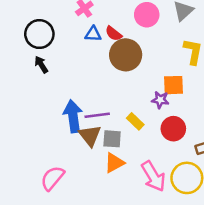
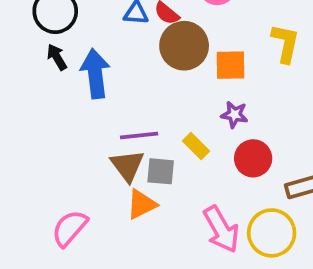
orange square: (173, 85) -> (230, 65), moved
blue arrow: (73, 116) -> (95, 74), moved
orange triangle: (114, 163) -> (142, 204), moved

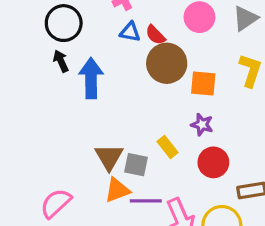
purple line: (139, 136) -> (146, 201), moved

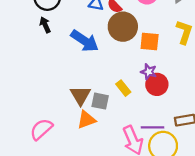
blue arrow: (91, 78) -> (85, 41), moved, turned 124
red circle: (213, 162) -> (157, 84), moved
purple line: (146, 201) -> (153, 127), moved

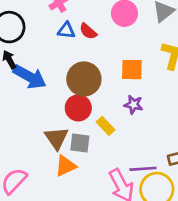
brown circle: (123, 27) -> (84, 79), moved
blue arrow: (85, 41) -> (30, 77), moved
red circle: (157, 84) -> (78, 108), moved

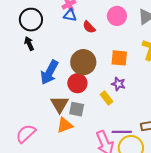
blue triangle: (66, 30) -> (70, 15), moved
blue arrow: (30, 77) -> (49, 72), moved, turned 85
yellow rectangle: (105, 126) -> (107, 98), moved

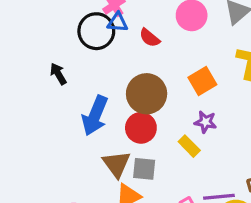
black circle: (31, 20) -> (96, 31), moved
orange square: (119, 58) -> (202, 81), turned -30

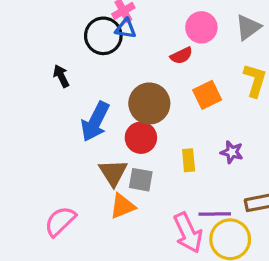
red semicircle: (150, 38) -> (181, 56), moved, turned -70
purple star: (205, 122) -> (232, 152), moved
yellow rectangle: (189, 146) -> (189, 160), turned 35

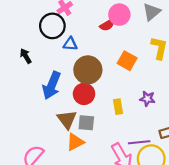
blue triangle: (126, 29) -> (70, 44), moved
red semicircle: (181, 56) -> (107, 25), moved
orange square: (207, 95) -> (127, 61), turned -30

